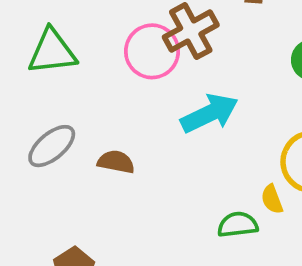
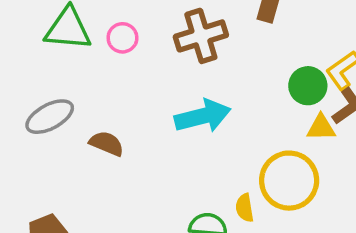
pink circle: (152, 51) -> (122, 38), moved, size x0.6

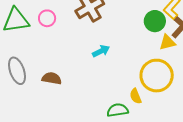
cyan arrow: (203, 116) -> (101, 51), size x0.6
gray ellipse: (50, 117) -> (17, 71), turned -68

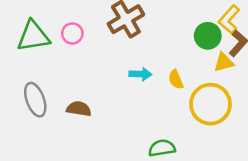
cyan arrow: (101, 51) -> (140, 74), turned 30
yellow semicircle: (136, 96) -> (176, 79), moved

